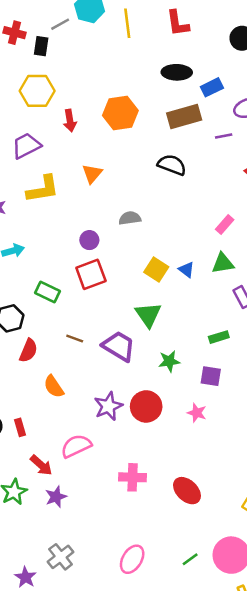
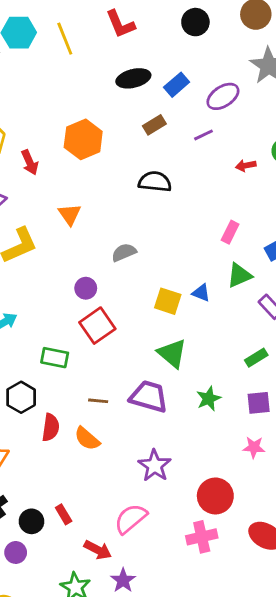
brown rectangle: (184, 117) -> (154, 125), size x0.6
orange semicircle: (54, 387) -> (87, 439), moved
red circle: (146, 406) -> (215, 496), moved

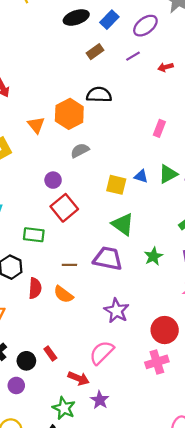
orange hexagon: (83, 139) -> (69, 114), moved
red arrow: (246, 165) -> (166, 67), moved
green triangle: (239, 275) -> (168, 174), moved

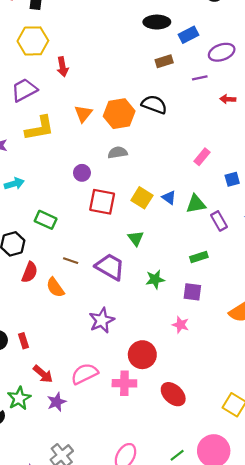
red square: (64, 208) -> (102, 202), moved, turned 32
green triangle: (123, 224) -> (136, 238), size x0.7
pink semicircle: (102, 353) -> (84, 374), moved

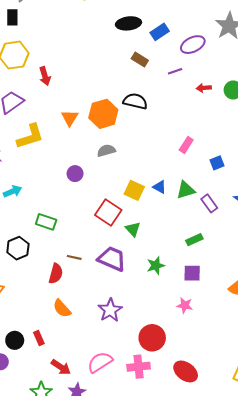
brown rectangle: (164, 61) -> (140, 59), turned 56
red square: (102, 202) -> (108, 213), moved, turned 30
red semicircle: (30, 272) -> (56, 274), moved
orange semicircle: (55, 287) -> (62, 308), moved

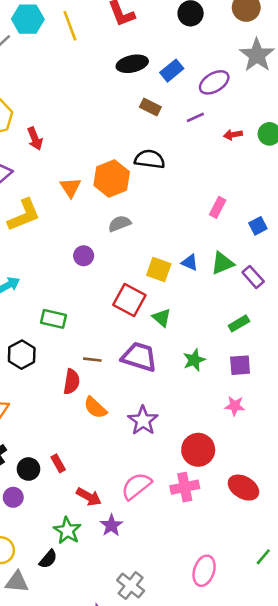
orange semicircle: (62, 308) -> (95, 408), moved

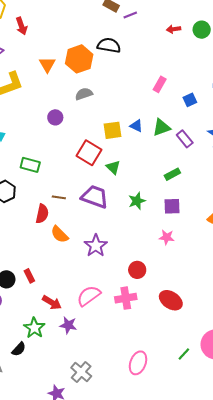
purple line: (195, 117) -> (130, 15), moved
yellow square: (159, 270) -> (113, 130), turned -30
red circle: (198, 450) -> (137, 270), size x0.7
purple star: (111, 525) -> (68, 325), turned -30

